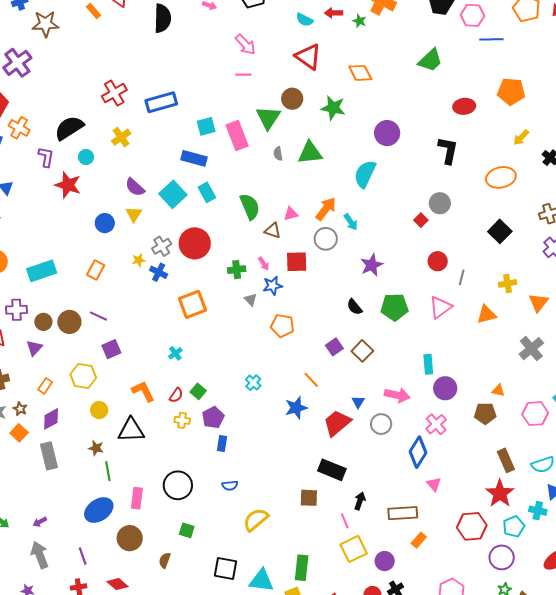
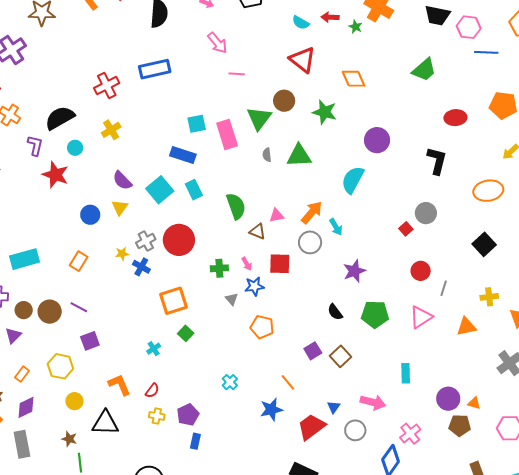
pink arrow: (245, 45) -> (217, 43), moved
blue rectangle: (161, 102) -> (155, 69), moved
purple circle: (445, 388) -> (448, 399), moved
green square: (198, 391) -> (186, 333), moved

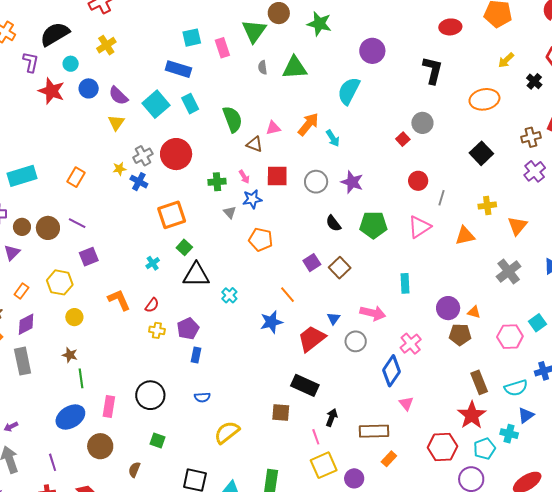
pink rectangle: (227, 134) -> (222, 48), size x0.7
blue circle: (90, 215) -> (89, 88), moved
gray circle: (310, 242) -> (316, 182), moved
purple star: (354, 271) -> (352, 182), turned -30
black triangle: (105, 423) -> (196, 275), moved

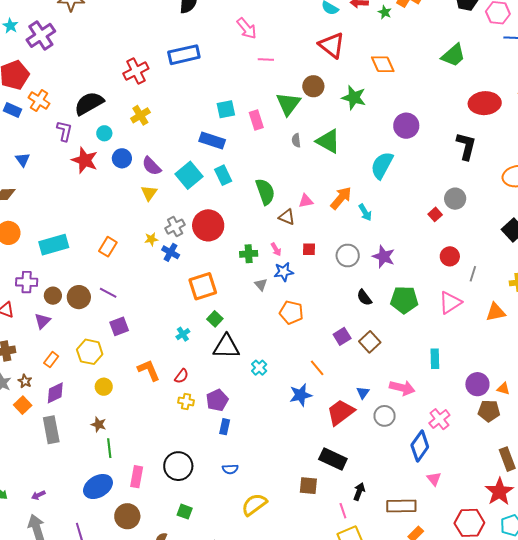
red ellipse: (450, 27) -> (485, 103), size x1.4
green triangle: (295, 68) -> (328, 141), turned 32
red square: (277, 176) -> (309, 249), size x0.6

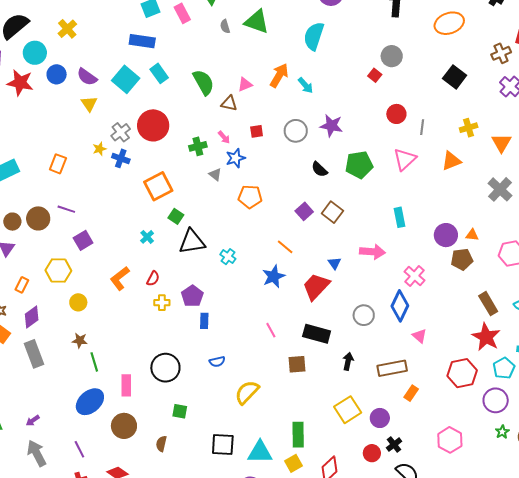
cyan circle: (104, 133) -> (35, 53), size x1.5
orange L-shape: (149, 370) -> (120, 278), turned -95
gray circle: (385, 416) -> (364, 315), moved
pink line: (343, 511) -> (271, 330), moved

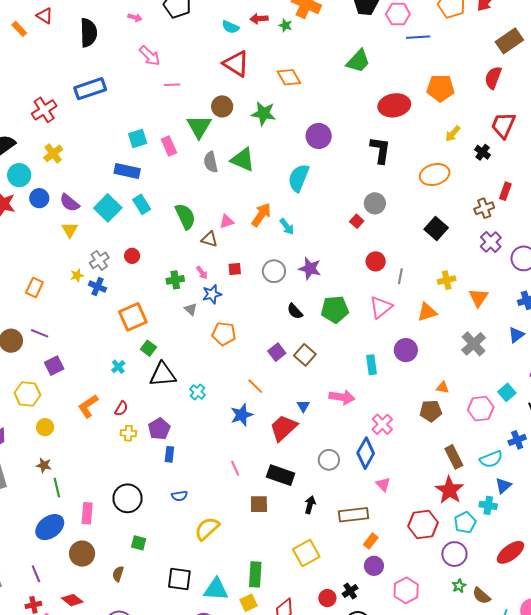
gray semicircle: (225, 26) -> (211, 162), size x1.5
red circle: (153, 125) -> (132, 256), size x0.5
purple circle: (446, 235) -> (406, 350), moved
purple circle: (380, 418) -> (374, 566), moved

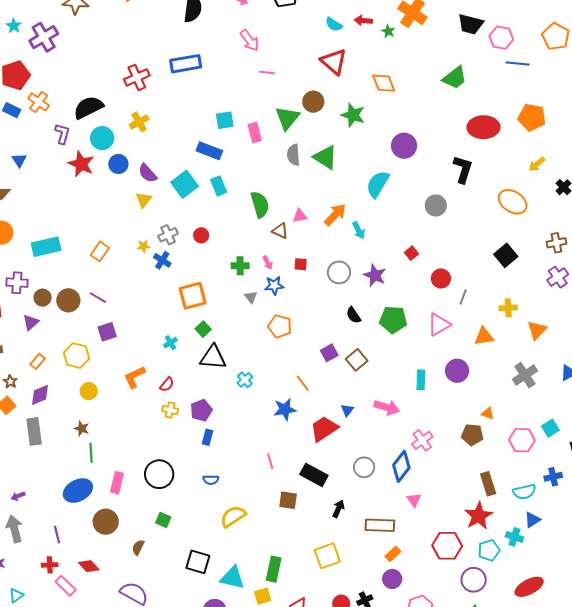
orange ellipse: (435, 175) -> (513, 202), turned 40
gray circle: (375, 203) -> (436, 205), moved
red square: (357, 221) -> (411, 253), moved

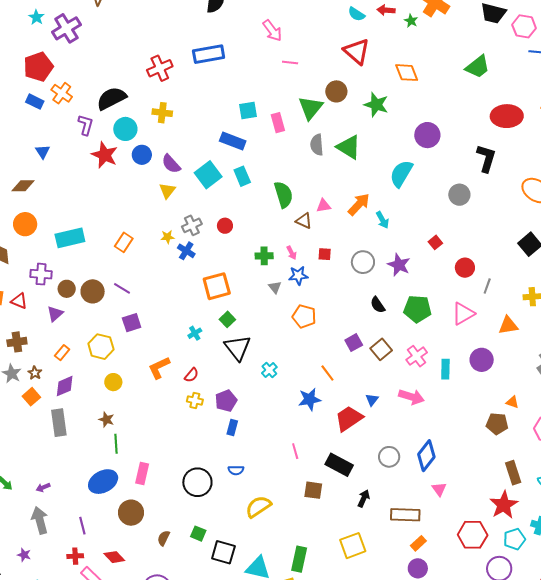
yellow cross: (139, 122) -> (162, 113), turned 36
black triangle: (213, 357) -> (238, 348), turned 48
pink cross: (422, 440) -> (417, 356), moved
black circle: (159, 474) -> (197, 482), moved
green square: (163, 520) -> (198, 534), moved

